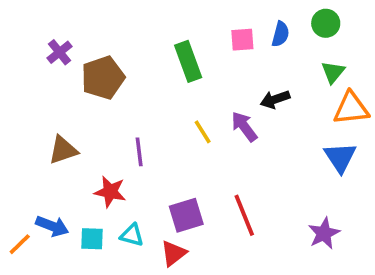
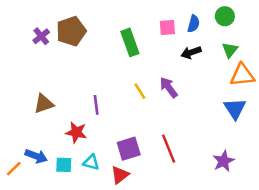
brown pentagon: (103, 78) -> (71, 31), moved
black arrow: (275, 99) -> (191, 52), moved

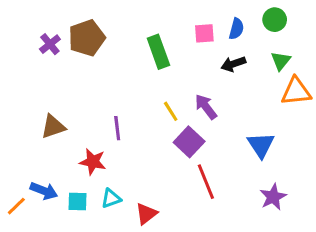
blue triangle: (235, 109) -> (261, 145), moved
purple square: (129, 149) -> (189, 142), moved, turned -30
cyan triangle: (91, 162) -> (111, 198), turned -35

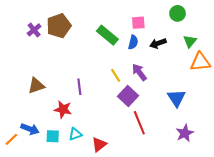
green circle: (275, 20) -> (178, 13), moved
blue semicircle: (236, 29) -> (133, 42), moved
green rectangle: (158, 52) -> (107, 35), turned -30

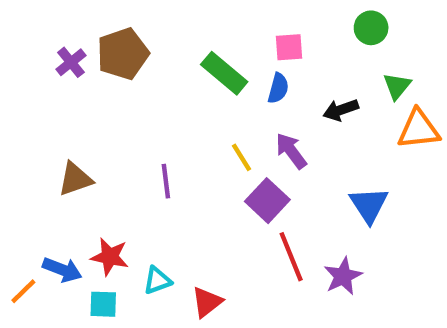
black arrow: (158, 43) -> (341, 110), moved
red star: (63, 109) -> (110, 257), moved
purple star: (185, 133) -> (343, 276), moved
cyan square: (53, 136) -> (103, 304), moved

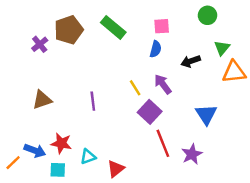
purple cross: (71, 62) -> (40, 44), moved
green rectangle: (224, 73) -> (113, 27), moved

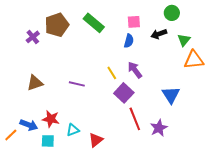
black arrow: (191, 61) -> (159, 34), moved
purple line: (93, 101) -> (77, 84), turned -70

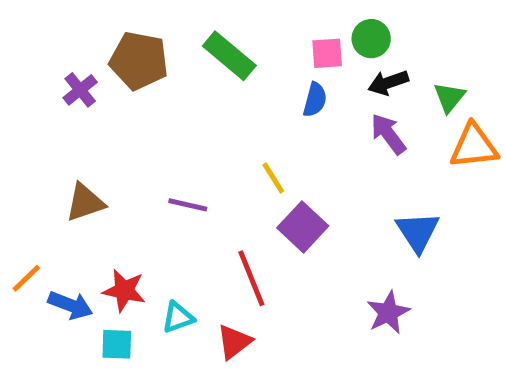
green circle: (172, 13) -> (371, 39), moved
brown pentagon: (57, 25) -> (139, 61), turned 30
purple arrow: (135, 70) -> (388, 134), moved
red line: (135, 119) -> (251, 278), moved
orange line: (11, 135) -> (26, 278), moved

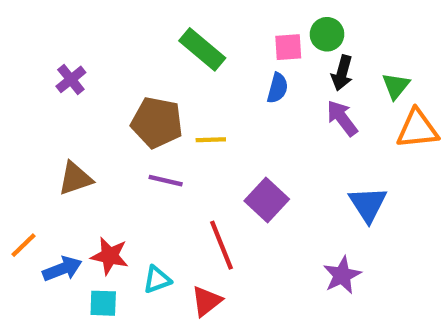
brown pentagon: (139, 61) -> (157, 122), moved
black arrow: (388, 83) -> (342, 73), turned -56
yellow line: (273, 178) -> (211, 140), moved, turned -60
blue arrow: (70, 305) -> (62, 269), turned -42

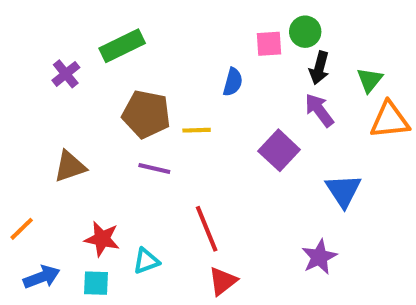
green rectangle: (202, 49) -> (122, 46), moved, turned -66
blue semicircle: (277, 88) -> (233, 82), moved
purple square: (267, 200) -> (279, 150), moved
blue arrow: (62, 269) -> (42, 277), moved
red triangle: (206, 301) -> (223, 281), moved

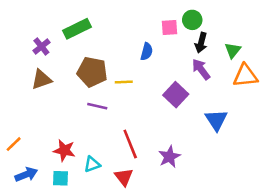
brown triangle: (70, 166) -> (41, 79), moved
purple star: (319, 257) -> (169, 157), moved
red triangle: (223, 281) -> (124, 177), moved, turned -30

